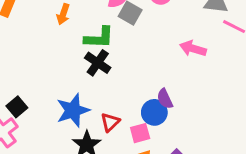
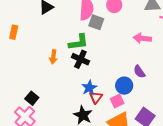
orange arrow: (63, 14) -> (53, 57), moved
purple semicircle: (165, 99) -> (139, 72), moved
blue star: (73, 110) -> (89, 88), moved, size x0.7

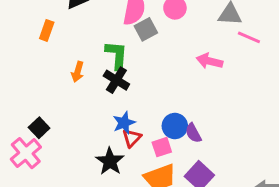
gray square: (96, 22) -> (146, 29), turned 35
orange rectangle: (14, 32) -> (47, 30), moved
green L-shape: (78, 42) -> (117, 55), turned -85
purple semicircle: (139, 72) -> (193, 133), moved

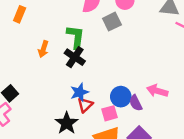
gray square: (146, 29) -> (112, 22), moved
pink arrow: (210, 61) -> (157, 91), moved

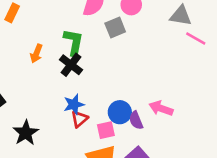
black star: (67, 123) -> (26, 133), moved

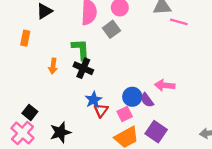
black star: (26, 133) -> (60, 132), turned 30

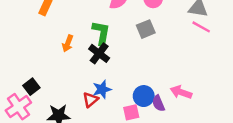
pink line: (179, 22) -> (201, 27), moved
gray square: (111, 29) -> (146, 29), moved
red triangle: (101, 110) -> (90, 100), moved

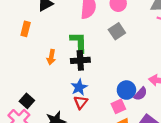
black cross: (99, 53) -> (80, 60), turned -30
blue star: (102, 89) -> (79, 87), moved
purple semicircle: (158, 103) -> (141, 94), turned -104

